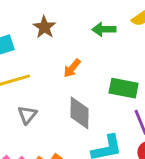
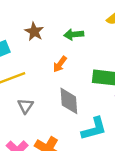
green arrow: (104, 29) -> (74, 34), moved

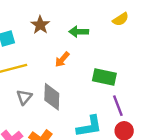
gray diamond: (69, 101) -> (52, 97), moved

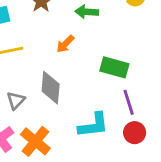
gray triangle: (24, 97) -> (16, 100), moved

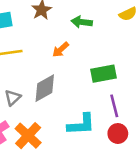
green rectangle: (114, 67) -> (103, 74), turned -30
gray diamond: (51, 88) -> (45, 88), turned 52

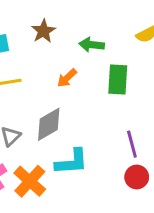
green rectangle: (103, 74) -> (118, 80), moved, turned -75
cyan L-shape: (81, 124) -> (72, 162), moved

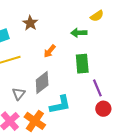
green arrow: (92, 45) -> (79, 33), moved
green rectangle: (118, 80) -> (82, 64), moved

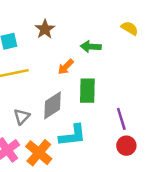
yellow semicircle: (97, 16) -> (130, 28), turned -120
green arrow: (79, 33) -> (91, 47), moved
green rectangle: (82, 64) -> (87, 91), moved

